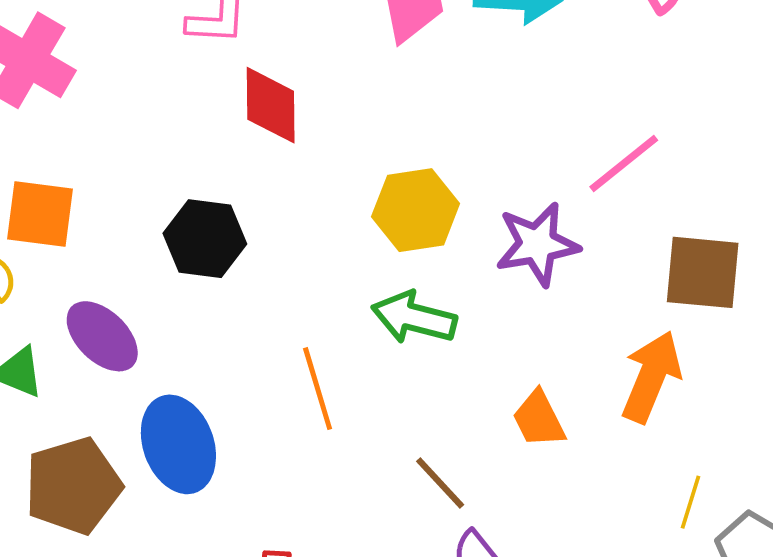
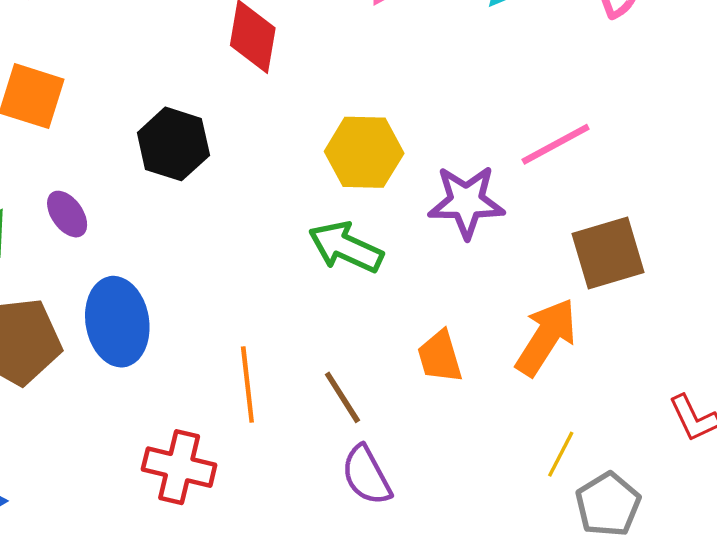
brown square: (703, 272) -> (608, 253), turned -32
purple ellipse: (102, 336) -> (67, 214), size x0.7
orange line: (318, 389) -> (247, 384), moved

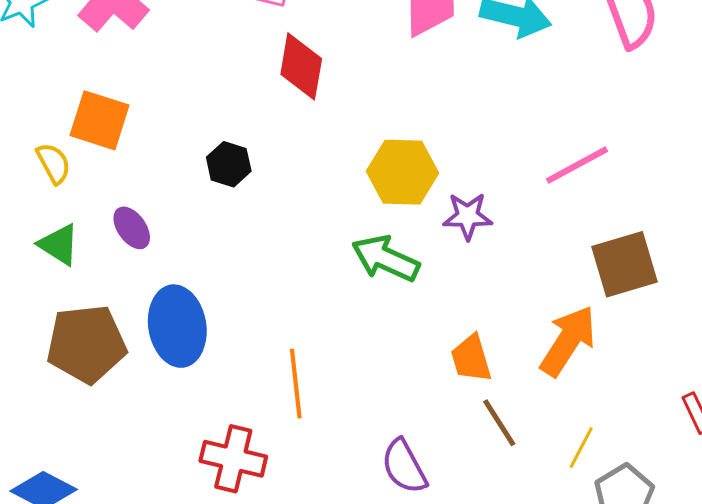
black hexagon: (173, 144) -> (229, 164), size x0.7
purple star: (466, 202) -> (468, 216), moved, size x0.7
brown line: (342, 397) -> (499, 423), moved

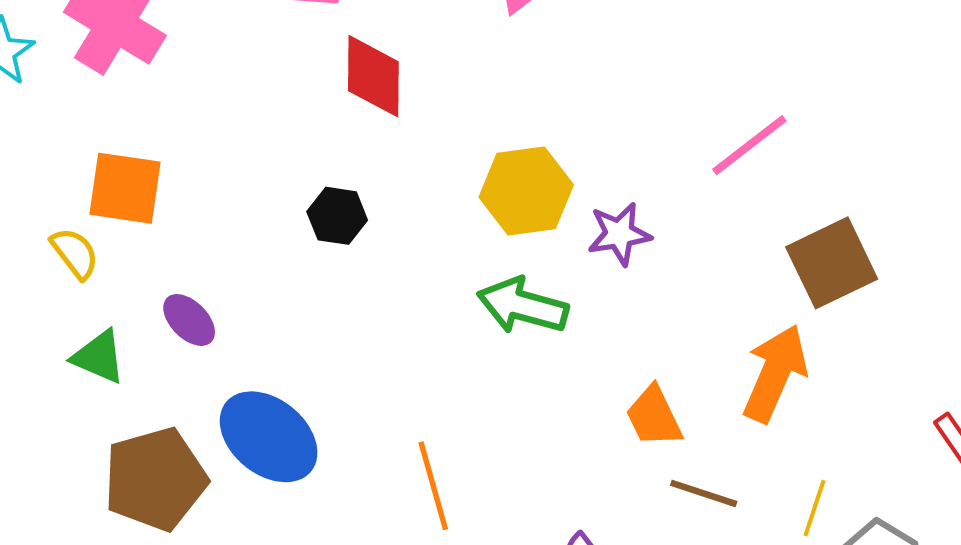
black hexagon: (229, 164) -> (337, 216), moved
blue ellipse: (177, 326) -> (269, 437), turned -32
brown line: (499, 423) -> (704, 493), turned -30

